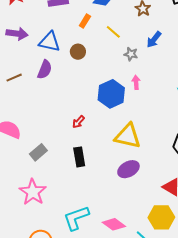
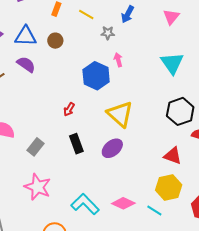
purple semicircle: (45, 70) -> (26, 64), turned -66
yellow triangle: (128, 136) -> (120, 114), turned 40
purple ellipse: (128, 169) -> (112, 148), moved
cyan L-shape: (76, 218) -> (85, 204), turned 76

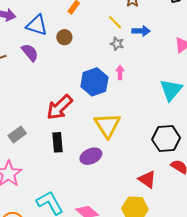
yellow line: (86, 14) -> (115, 22), moved
blue arrow: (128, 14) -> (141, 31), turned -132
red arrow: (69, 109) -> (59, 107), size x2.0

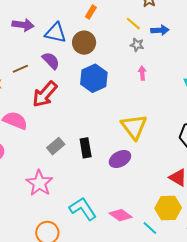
brown circle: (64, 37) -> (84, 43), size x1.5
blue hexagon: (94, 82) -> (94, 78), moved
red arrow: (59, 107) -> (45, 94), moved
gray rectangle: (17, 135) -> (56, 146), moved

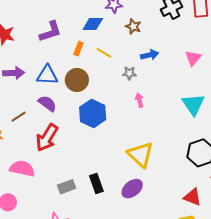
yellow line: (133, 24) -> (104, 53), moved
gray rectangle: (56, 146) -> (67, 187), turned 30

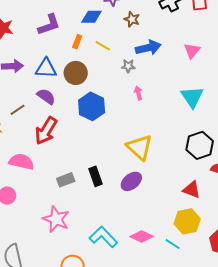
blue arrow: (150, 55) -> (148, 48), size x1.4

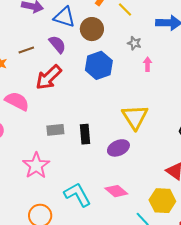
gray star: (128, 66) -> (134, 43), moved
pink diamond: (142, 237) -> (116, 191), moved

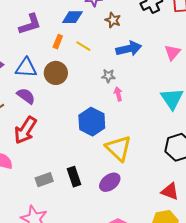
gray star: (134, 43) -> (108, 76), moved
blue hexagon: (99, 65) -> (92, 122), moved

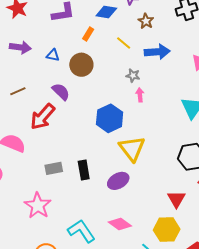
yellow line: (83, 46) -> (124, 43), moved
blue triangle: (26, 68) -> (53, 55), size x0.6
purple semicircle: (26, 96) -> (61, 92), moved
red triangle: (170, 191) -> (176, 199), turned 30

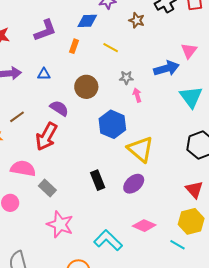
brown star: (146, 21) -> (137, 20), moved
blue arrow: (157, 52) -> (166, 68), moved
brown circle: (81, 65) -> (86, 87), moved
gray rectangle: (54, 168) -> (47, 188), moved, turned 66

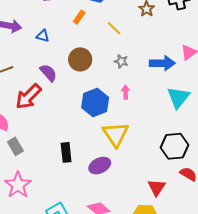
pink arrow: (137, 95) -> (126, 92), moved

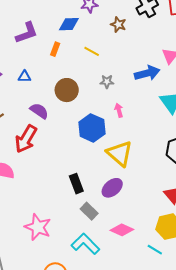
gray rectangle: (15, 146) -> (89, 211), moved

